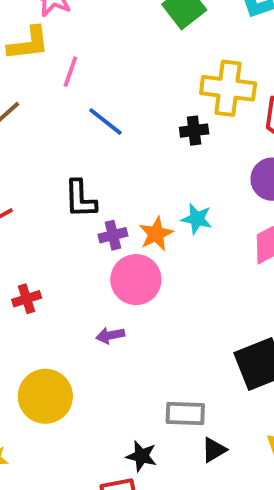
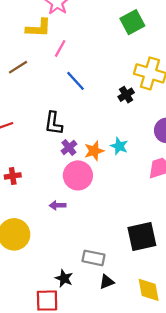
black cross: (194, 131) -> (126, 95), turned -35
purple cross: (113, 235) -> (69, 147), turned -35

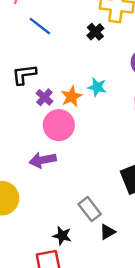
black L-shape: (54, 123) -> (24, 75), turned 85
purple arrow: (58, 205) -> (43, 160), size x1.5
gray rectangle: (94, 258) -> (90, 209), turned 50

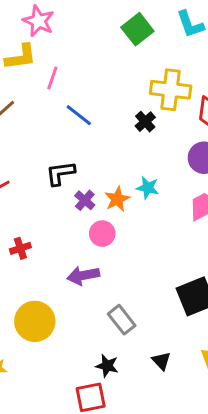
pink circle: (59, 125) -> (102, 234), size x0.7
gray rectangle: (90, 209) -> (122, 320), moved
black triangle: (107, 232) -> (161, 361), turned -42

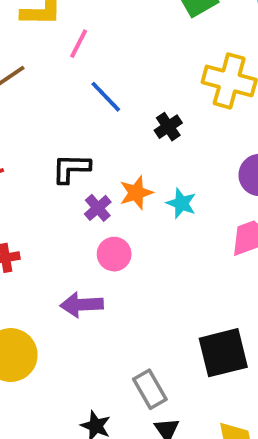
black cross: (145, 122) -> (168, 127), moved
orange star: (117, 199) -> (136, 193), moved
gray rectangle: (122, 320) -> (150, 389), moved

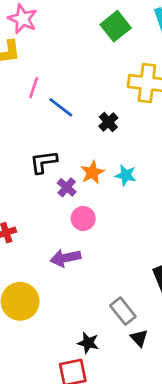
pink line: (79, 44) -> (34, 88), moved

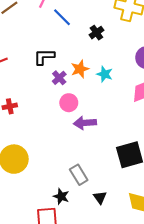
purple arrow: (65, 258) -> (85, 123), moved
gray rectangle: (123, 311) -> (79, 175), moved

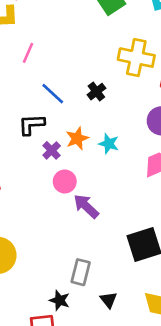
blue line: (62, 17) -> (53, 94), moved
purple arrow: (85, 123) -> (86, 206), turned 50
gray rectangle: (79, 175) -> (81, 272), turned 48

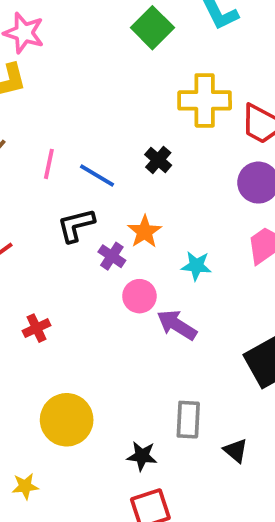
pink line: (28, 53) -> (49, 164), moved
cyan star: (109, 144) -> (196, 266), moved
black star: (60, 300) -> (142, 456), moved

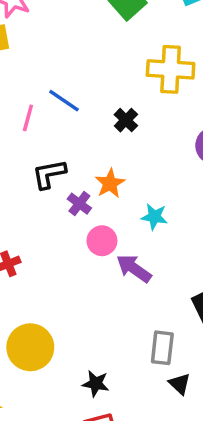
blue line: (97, 176) -> (64, 101), moved
gray rectangle: (188, 420) -> (162, 348), moved

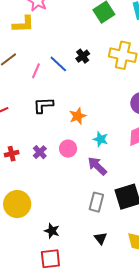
black cross: (126, 120) -> (83, 56), moved
purple cross: (79, 204) -> (40, 152), moved
purple arrow: (134, 268) -> (97, 166), moved
gray rectangle: (162, 348) -> (96, 202), moved

